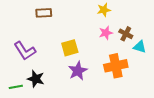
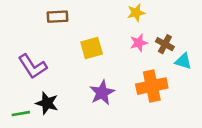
yellow square: (70, 48) -> (92, 48), moved

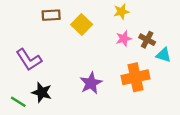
yellow square: (92, 48) -> (82, 24), moved, turned -30
green line: (21, 114) -> (18, 102), turned 42

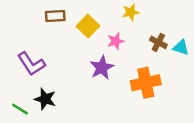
pink star: (124, 39) -> (116, 41), moved
cyan triangle: (164, 55) -> (181, 47), moved
purple star: (91, 83) -> (102, 68), moved

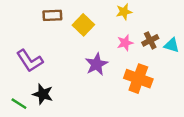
pink star: (116, 41) -> (125, 43), moved
brown cross: (158, 42) -> (150, 40), turned 35
orange cross: (146, 83) -> (138, 79), turned 32

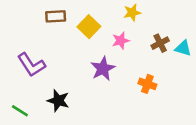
pink star: (125, 43) -> (121, 41), moved
orange cross: (138, 79) -> (147, 84), size x0.6
black star: (43, 94) -> (58, 101), moved

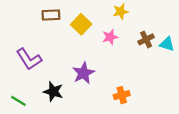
purple star: (103, 69) -> (83, 73), moved
orange cross: (147, 84) -> (122, 95), moved, turned -35

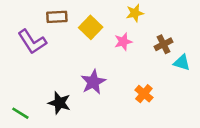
cyan triangle: (167, 44) -> (182, 62), moved
purple L-shape: (29, 59) -> (32, 42), moved
orange cross: (122, 95) -> (144, 94), moved, turned -35

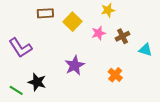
purple L-shape: (32, 42) -> (20, 48), moved
brown cross: (163, 44) -> (123, 36), moved
black star: (59, 103) -> (37, 82), moved

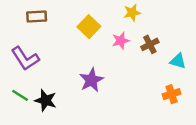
brown rectangle: (45, 13) -> (37, 16), moved
orange cross: (115, 75) -> (172, 94), moved, turned 32
green line: (16, 90) -> (20, 95), moved

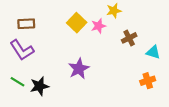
brown rectangle: (37, 16) -> (26, 24), moved
pink star: (121, 41) -> (98, 26), moved
black star: (46, 100) -> (39, 86), turned -30

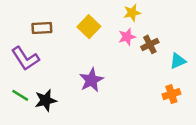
brown rectangle: (26, 24) -> (42, 28), moved
pink star: (98, 26) -> (127, 37), moved
cyan triangle: (153, 52) -> (178, 61), turned -40

